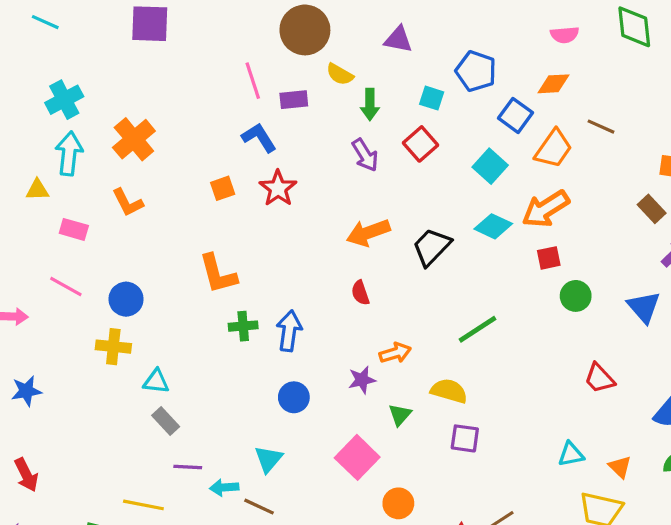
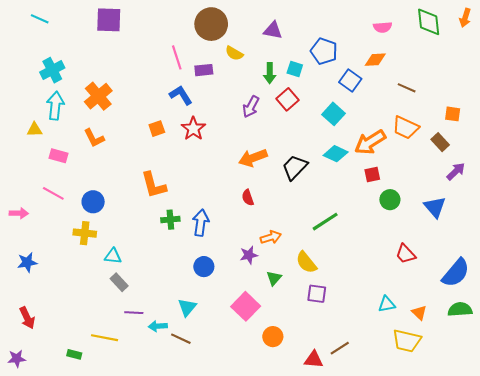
green arrow: (370, 104) -> (270, 73), moved
orange trapezoid: (553, 149) -> (406, 128), moved, turned 80
purple arrow: (365, 155) -> (251, 107), turned 60
yellow semicircle: (449, 391) -> (306, 262), turned -145

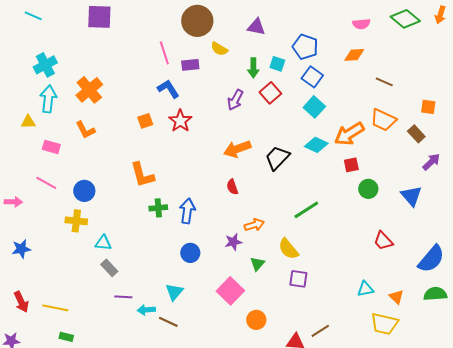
green diamond: (429, 22) -> (405, 19), turned -44
blue square: (350, 80) -> (312, 77), moved
yellow line: (105, 338) -> (55, 308), moved

